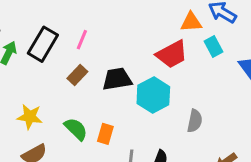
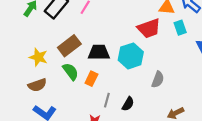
brown rectangle: (77, 75) -> (69, 46), moved, size x1.5
black trapezoid: (117, 79) -> (99, 52), moved

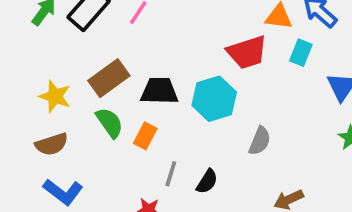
cyan rectangle: (180, 28) -> (301, 53), turned 40

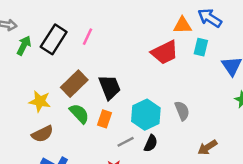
black trapezoid: (159, 91) -> (110, 87), turned 76
cyan hexagon: (214, 99) -> (146, 115), moved
gray semicircle: (260, 141) -> (182, 111), turned -36
gray line: (171, 174) -> (126, 142), turned 54

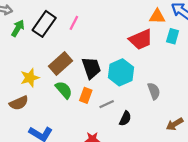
yellow star: (40, 101) -> (30, 78), turned -30
cyan hexagon: (146, 115) -> (121, 72), moved
brown semicircle: (42, 134) -> (19, 103), moved
gray line: (126, 142) -> (107, 104), moved

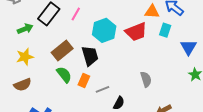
green arrow: (18, 28) -> (25, 29), moved, turned 35
cyan hexagon: (121, 72) -> (104, 30), moved
yellow star: (30, 78) -> (25, 57), moved

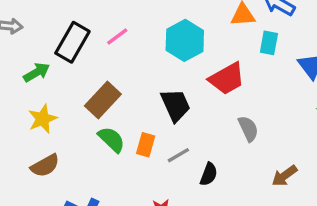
pink line: (76, 14) -> (117, 37), turned 32
cyan hexagon: (104, 30) -> (185, 40), moved
red trapezoid: (136, 32) -> (227, 79), moved
black trapezoid: (90, 56) -> (176, 105), moved

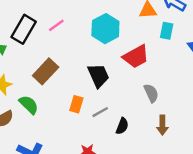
green semicircle: (112, 139) -> (29, 105), moved
brown arrow: (284, 176) -> (162, 125), moved, turned -54

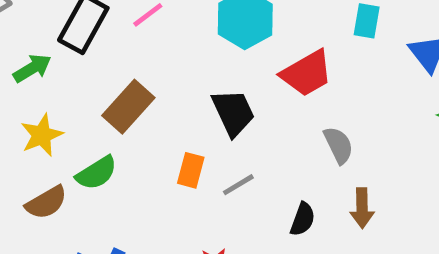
green semicircle: (29, 105) -> (97, 173), turned 105
black semicircle: (122, 126) -> (303, 219), moved

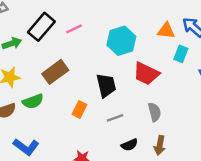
red trapezoid: (307, 73) -> (146, 74), turned 44
gray line: (238, 185) -> (115, 118), moved
black semicircle: (303, 219) -> (129, 145), turned 35

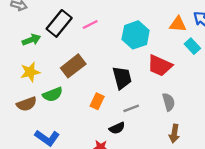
cyan rectangle: (181, 54) -> (192, 46), turned -63
black semicircle: (129, 145) -> (117, 128), moved

